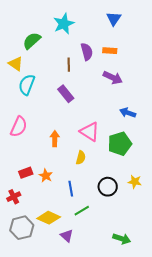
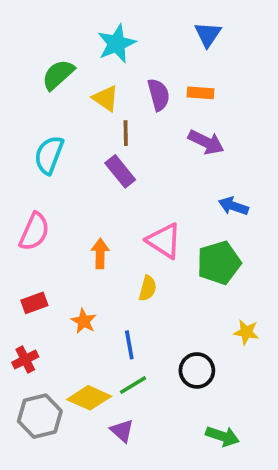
yellow triangle: (16, 64) -> (106, 98), moved
brown line: (69, 65) -> (126, 133), moved
red rectangle: (26, 173) -> (34, 303), moved
black circle: (108, 187) -> (197, 370), moved
green line: (82, 211) -> (133, 385), moved

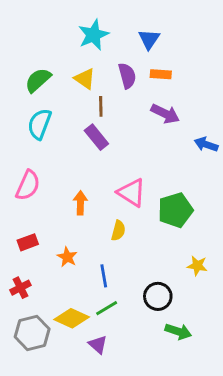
blue triangle: (208, 34) -> (149, 39), moved
green semicircle: (58, 75) -> (38, 80), moved
blue arrow: (233, 206) -> (206, 144), moved
green arrow: (222, 436) -> (178, 331), moved

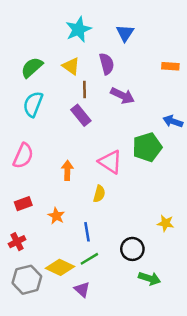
orange rectangle: (161, 74) -> (170, 66), moved
purple arrow: (165, 114) -> (123, 96), moved
green pentagon: (175, 210) -> (147, 147), moved

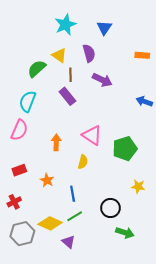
green semicircle: (32, 67) -> (37, 69), moved
cyan semicircle: (33, 104) -> (27, 101), moved
green pentagon: (147, 147) -> (125, 149), moved

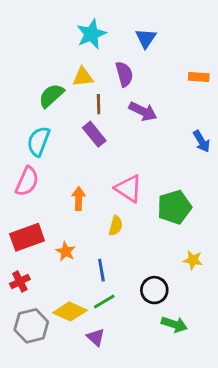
yellow triangle: (59, 55) -> (83, 77), turned -42
blue arrow: (144, 101) -> (202, 141), turned -140
red rectangle: (19, 170) -> (27, 237), size x1.6

